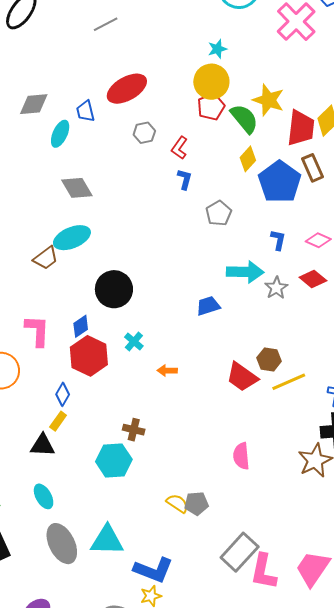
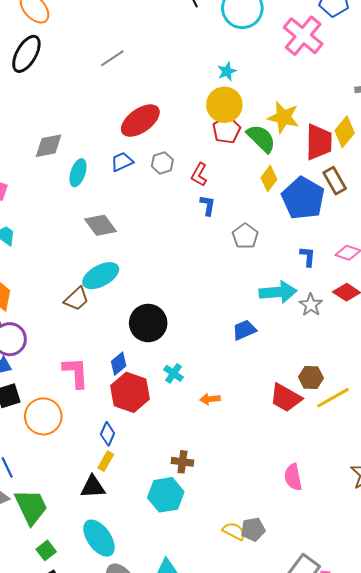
blue trapezoid: (85, 111) -> (122, 162), moved, turned 85
cyan ellipse: (44, 496) -> (99, 538), size x1.5

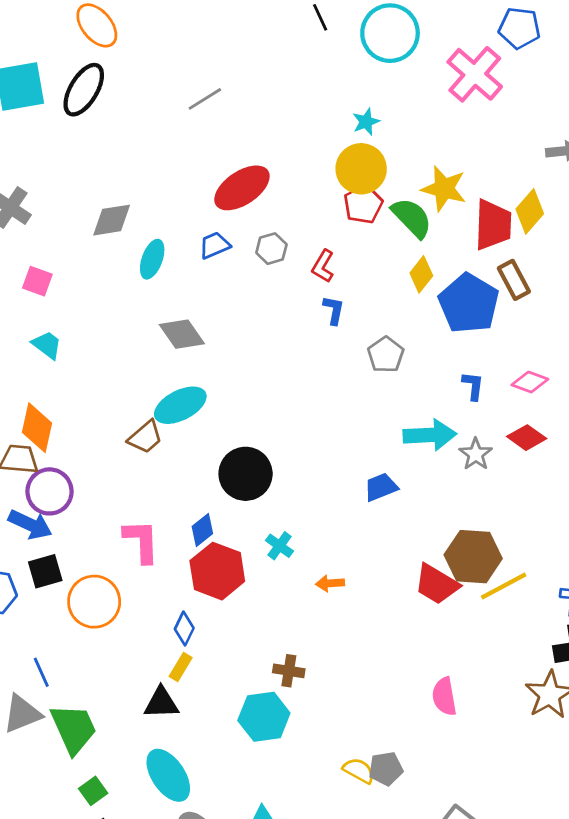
brown hexagon: (311, 377) -> (473, 557), size x1.6

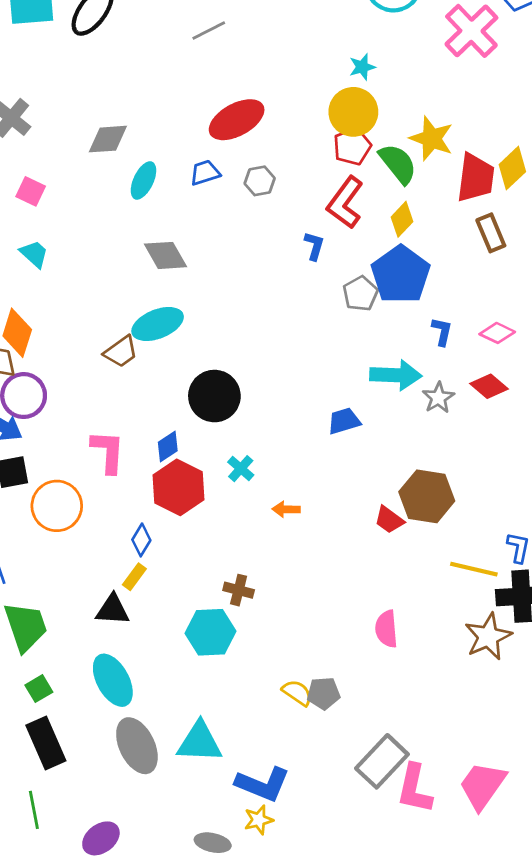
red L-shape: (323, 266) -> (345, 203), moved, size x1.6
blue pentagon: (469, 303) -> (401, 274), moved
red trapezoid: (437, 584) -> (389, 520), size x0.7
yellow line: (504, 586) -> (474, 569), moved, turned 36

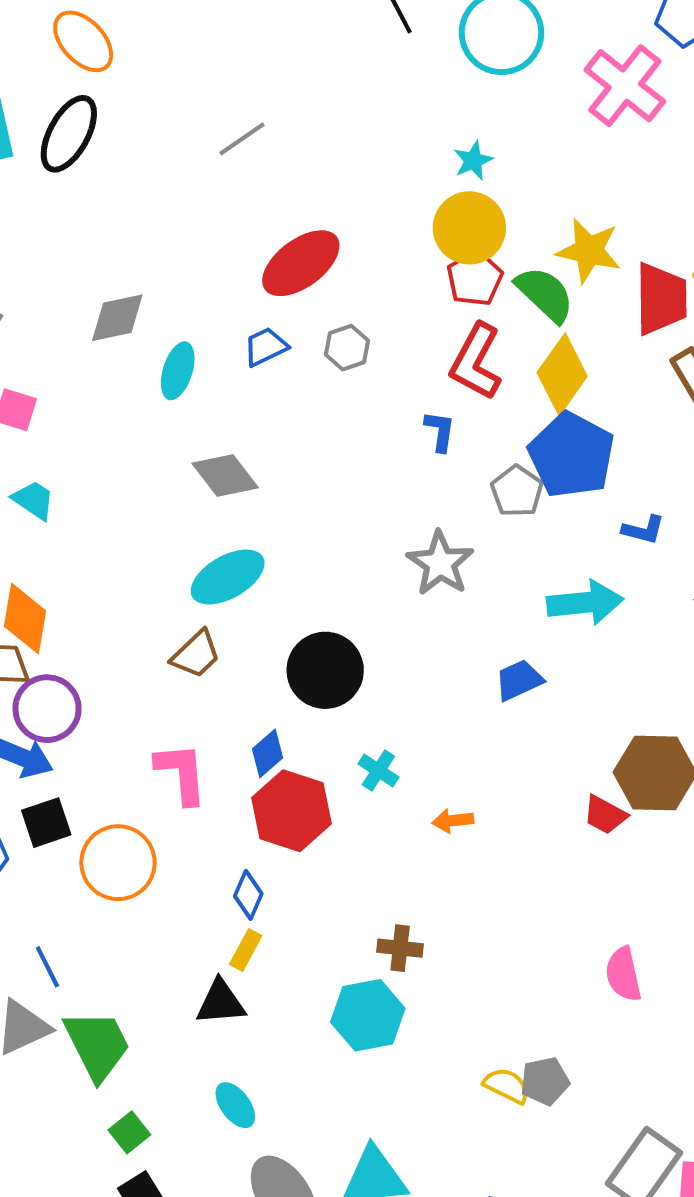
yellow diamond: (402, 219) -> (562, 374), size x1.5
blue L-shape: (442, 332) -> (643, 530), turned 100
brown trapezoid: (121, 352) -> (196, 654), moved
gray star: (438, 398) -> (440, 563), moved, size x1.4
cyan ellipse: (113, 680) -> (235, 1105), size x0.6

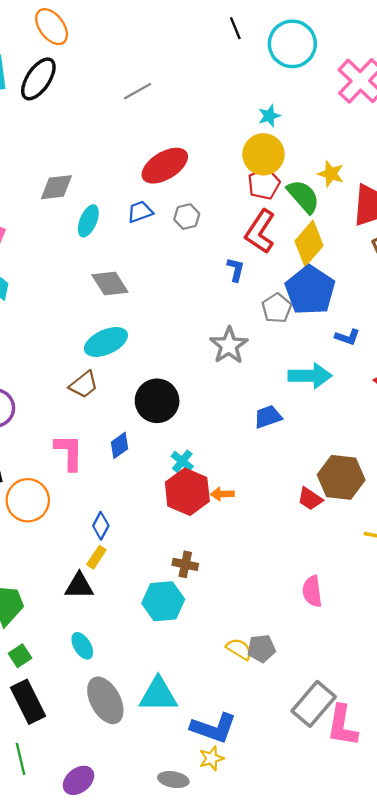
yellow star: (589, 251) -> (331, 174), size x0.7
red hexagon: (292, 811) -> (187, 492), moved

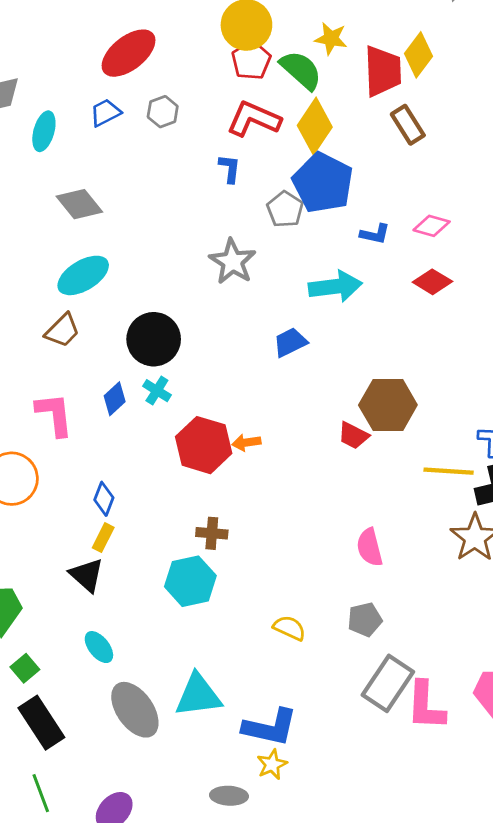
red L-shape: (260, 232) -> (254, 119), turned 87
cyan cross: (182, 461) -> (157, 391), moved
black triangle: (79, 586) -> (87, 575), turned 48
gray pentagon: (261, 648) -> (365, 620), moved

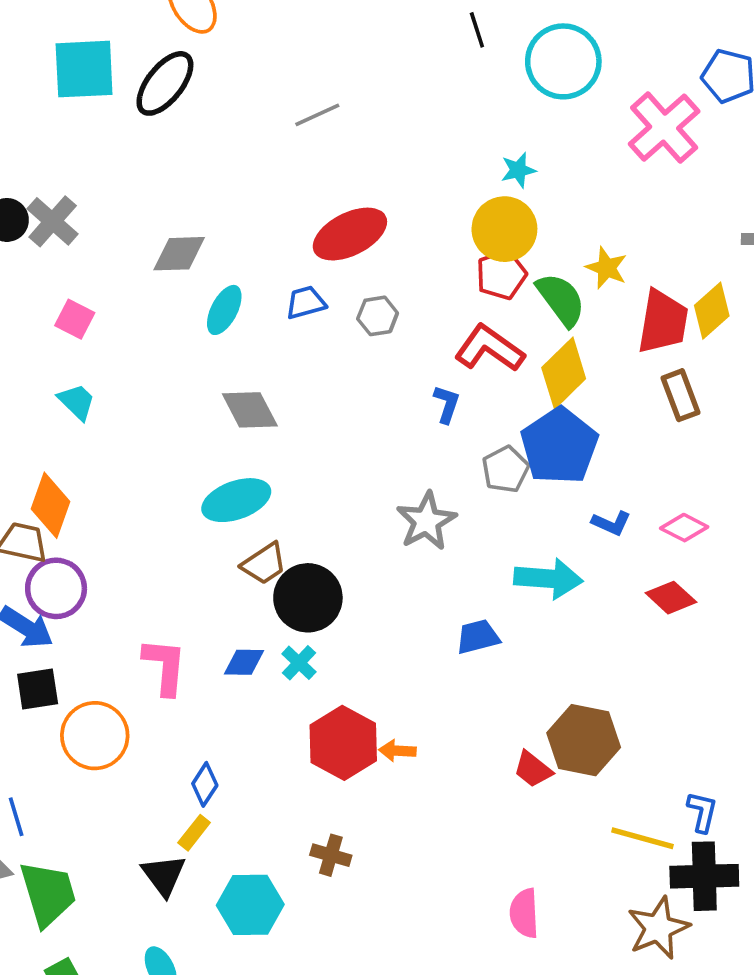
brown trapezoid: (62, 330) -> (264, 564), moved
blue diamond: (115, 399) -> (244, 662), turned 32
cyan hexagon: (190, 581) -> (250, 905), moved

